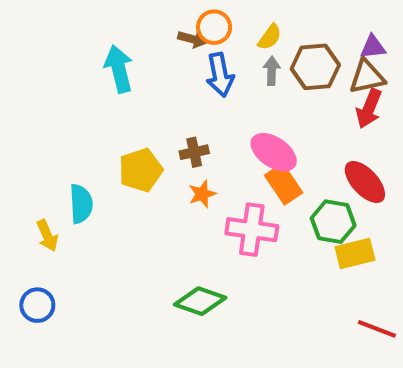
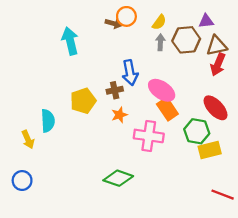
purple triangle: (373, 47) -> (206, 21), moved
blue arrow: (220, 75) -> (130, 73), moved

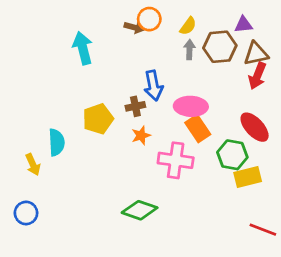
pink ellipse: (162, 90) -> (191, 106), turned -32

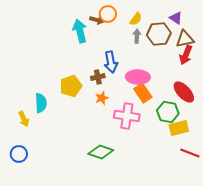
purple triangle: (243, 25) -> (176, 18), turned 40
cyan arrow: (83, 48) -> (80, 31), moved
red line: (263, 230) -> (190, 153), moved

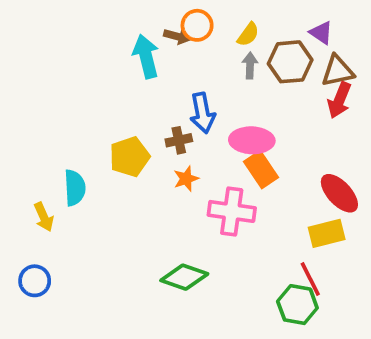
red ellipse: (184, 92) -> (339, 193), moved
green hexagon: (168, 112) -> (297, 305), moved
red line: (190, 153) -> (310, 279), moved, turned 42

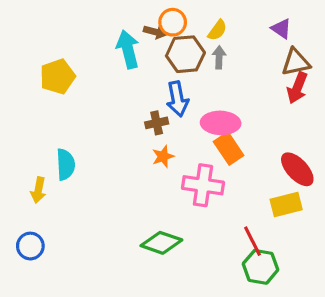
brown hexagon: (290, 62) -> (185, 54), moved
yellow pentagon: (130, 157) -> (58, 77), moved
yellow arrow: (44, 217) -> (38, 190), turned 35
red line: (310, 279) -> (253, 241), moved

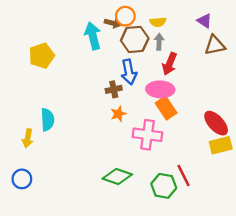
yellow semicircle: (217, 30) -> (158, 22), turned 49
red arrow: (297, 88) -> (170, 64), moved
yellow rectangle: (286, 204) -> (221, 145), moved
green hexagon: (261, 267) -> (164, 186), moved

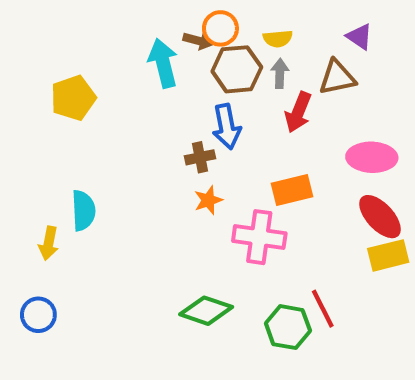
brown triangle: (215, 45) -> (337, 77), moved
pink ellipse: (160, 89) -> (372, 157), moved
orange rectangle: (166, 108) -> (292, 190), turned -70

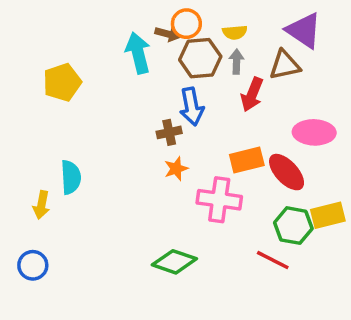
purple triangle: (360, 37) -> (304, 31), size x1.6
red ellipse: (380, 217) -> (287, 172), moved
red line: (323, 309) -> (273, 260), turned -36
green hexagon: (288, 327) -> (293, 226), moved

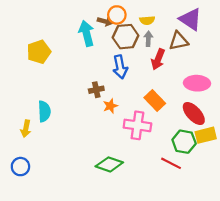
brown cross: (169, 132) -> (96, 90), moved
orange rectangle: (247, 160) -> (155, 100), turned 60
red ellipse: (287, 172) -> (194, 113), moved

